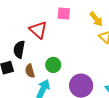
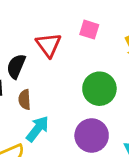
green circle: (53, 65) -> (99, 89), moved, size x1.5

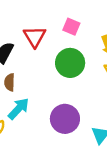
green circle: (99, 89) -> (70, 63), moved

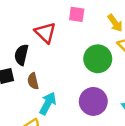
green circle: (70, 63) -> (98, 59), moved

